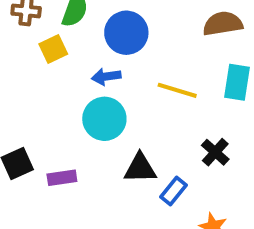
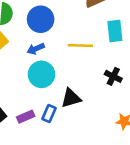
blue rectangle: (173, 191) -> (49, 114), moved

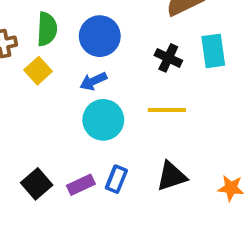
yellow line: (80, 45) -> (167, 110), moved
black cross: (113, 76) -> (168, 58), moved
black triangle: (71, 98) -> (172, 176), moved

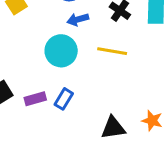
blue arrow: (93, 81) -> (78, 19), moved
black triangle: (172, 176) -> (113, 128), moved

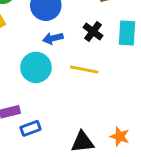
blue rectangle: (64, 99) -> (30, 128), moved, turned 36

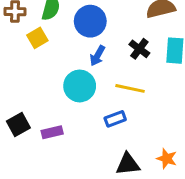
blue arrow: (53, 38) -> (97, 56), turned -48
blue rectangle: (30, 128) -> (115, 119), moved

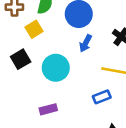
cyan circle: (80, 86) -> (56, 68), moved
black square: (18, 125) -> (21, 59), moved

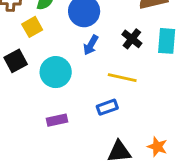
purple rectangle: (48, 109) -> (57, 120), moved

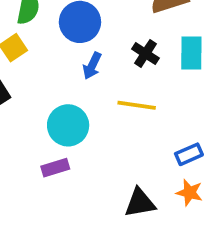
cyan circle: (56, 72) -> (68, 125), moved
blue rectangle: (107, 107) -> (189, 154), moved

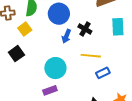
black cross: (145, 54) -> (85, 29), moved
blue rectangle: (189, 154) -> (103, 73), moved

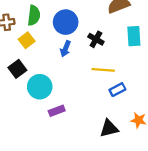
blue arrow: (66, 36) -> (65, 49), moved
cyan circle: (55, 68) -> (40, 87), moved

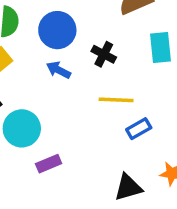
blue arrow: (65, 49) -> (59, 70), turned 98

